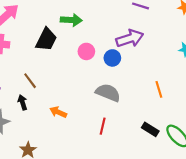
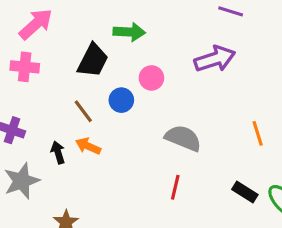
blue circle: (112, 58) -> (121, 100), moved
brown line: (30, 81) -> (83, 111), moved
orange arrow: (58, 112) -> (88, 146), moved

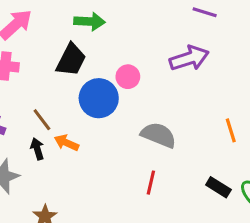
green arrow: (129, 32) -> (89, 21), moved
blue circle: (121, 100) -> (99, 98), size x1.6
brown line: (83, 111) -> (42, 120), moved

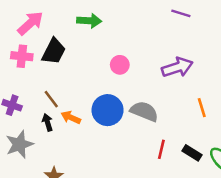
purple arrow: (189, 58) -> (177, 67), moved
black trapezoid: (71, 60) -> (54, 51), moved
blue circle: (99, 98) -> (108, 110), moved
red line: (151, 183) -> (161, 149), moved

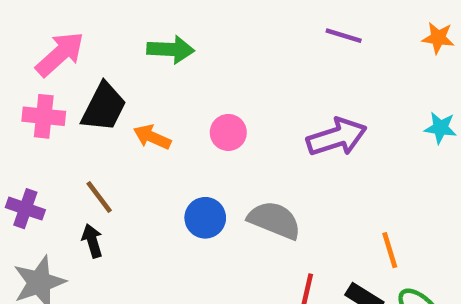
orange line: (202, 108) -> (390, 250), moved
blue circle: (108, 110) -> (205, 218), size x0.7
orange arrow: (71, 117) -> (152, 137), moved

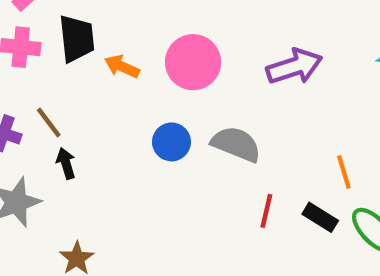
black trapezoid: (104, 107) -> (77, 39), turned -33
pink circle: (228, 132) -> (193, 62), size x1.6
brown line: (99, 197) -> (49, 123), moved

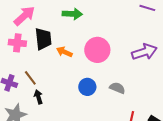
gray semicircle: (236, 144) -> (117, 88), size x0.7

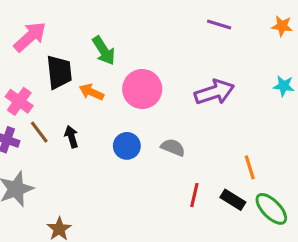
green arrow: (72, 14) -> (104, 51), moved, turned 54
pink cross: (17, 43) -> (19, 101), moved, turned 30
black arrow: (38, 97) -> (71, 137), moved

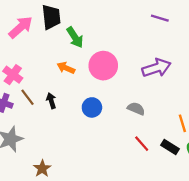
black trapezoid: (59, 72) -> (51, 17), moved
gray semicircle: (173, 147) -> (136, 109), moved
red line: (194, 195) -> (142, 144), turned -54

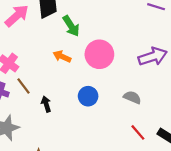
black arrow: (51, 101) -> (46, 104), moved

